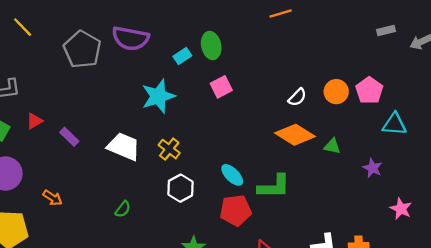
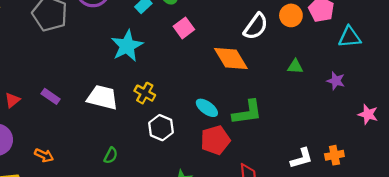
white semicircle: (297, 97) -> (256, 26), size x1.5
red triangle: (34, 121) -> (12, 100), moved
orange diamond: (295, 135) -> (231, 59), moved, turned 36

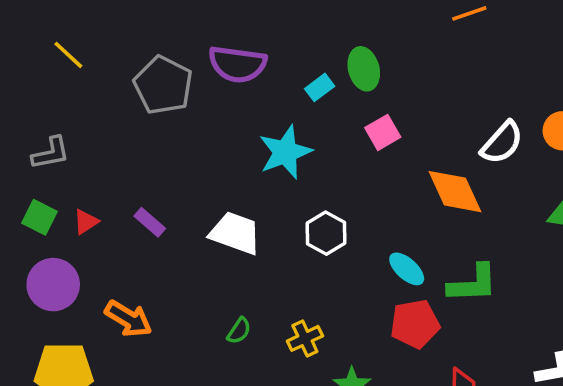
yellow cross: (145, 93) -> (305, 338), moved, turned 30
white hexagon: (161, 128) -> (326, 233), moved
orange arrow: (44, 155) -> (129, 319), size x1.5

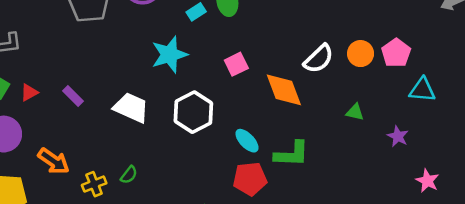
pink square: (383, 132) -> (236, 64), moved
white hexagon: (326, 233) -> (193, 112), size x1.4
yellow cross: (305, 338) -> (94, 184), moved

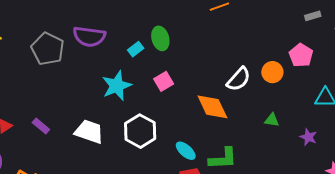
pink pentagon: (396, 53) -> (301, 55), moved
pink square: (236, 64) -> (164, 81), moved

